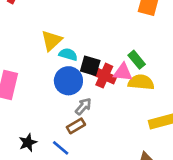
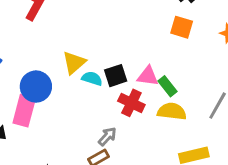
black square: (90, 66) -> (116, 76), moved, turned -36
pink triangle: (123, 72) -> (148, 76), moved
blue circle: (68, 81) -> (36, 87), moved

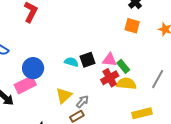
yellow triangle: (74, 63) -> (64, 96), moved
red cross: (131, 103) -> (110, 78), moved, turned 36
pink rectangle: (24, 111) -> (25, 85), turned 50

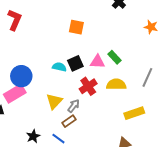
orange square: (132, 26) -> (76, 27), moved
green rectangle: (123, 66) -> (115, 57), moved
red cross: (110, 78) -> (88, 86), moved

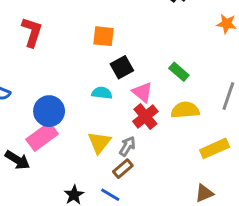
orange square: (76, 27) -> (103, 36), moved
pink triangle: (98, 62) -> (142, 92), moved, turned 42
black square: (75, 63) -> (122, 67), moved

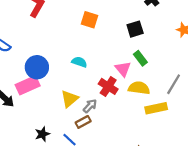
black square: (122, 67) -> (135, 29), moved
pink triangle: (142, 92) -> (123, 69), moved
red cross: (145, 116) -> (108, 86), turned -30
yellow rectangle: (215, 148) -> (156, 108), moved

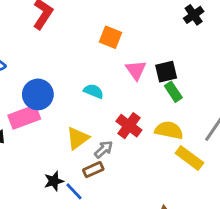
black square: (135, 29) -> (166, 72), moved
pink triangle: (123, 69) -> (136, 70), moved
yellow rectangle: (156, 108) -> (189, 158), turned 45
black star: (42, 134) -> (54, 181), moved

